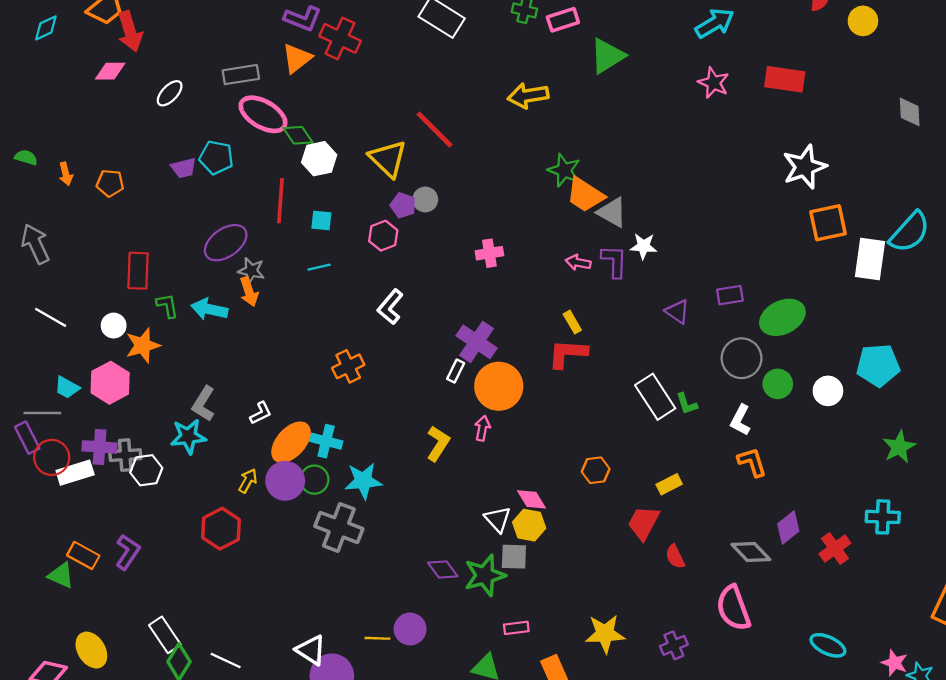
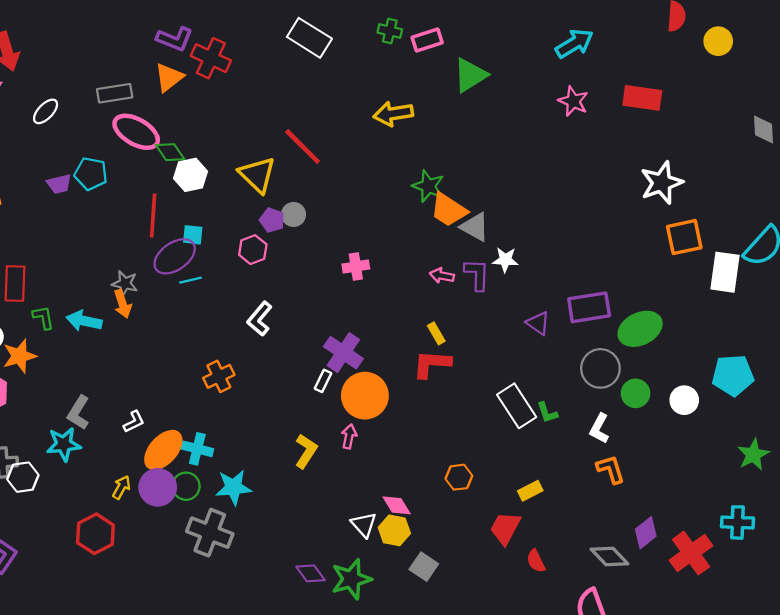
purple ellipse: (226, 243) -> (175, 256), moved
purple rectangle: (730, 295) -> (589, 307), size x1.6
red cross: (835, 548) -> (691, 553), size x1.4
gray square: (514, 557) -> (424, 567), moved, turned 32

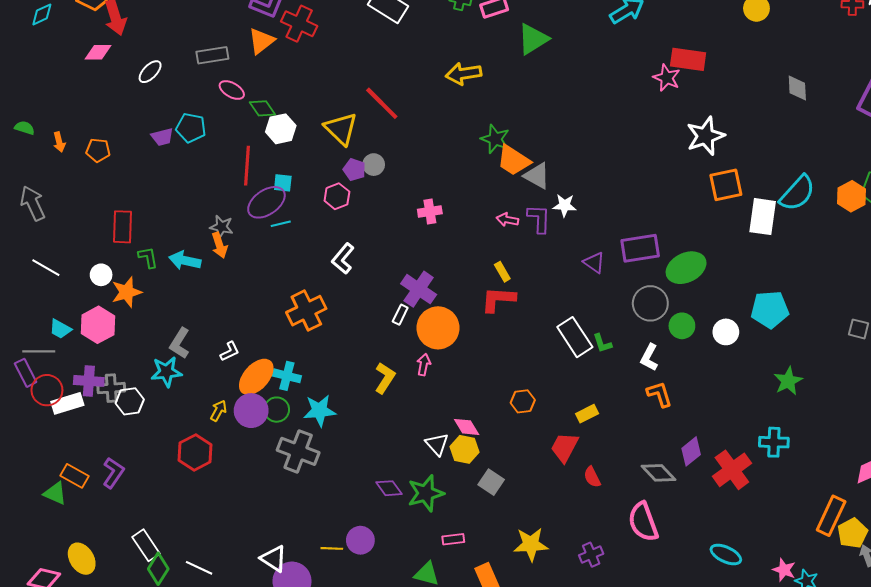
pink star: (573, 101) -> (667, 78), moved
pink ellipse: (136, 132) -> (232, 90), size x0.6
orange cross: (219, 376) -> (306, 311), size x1.4

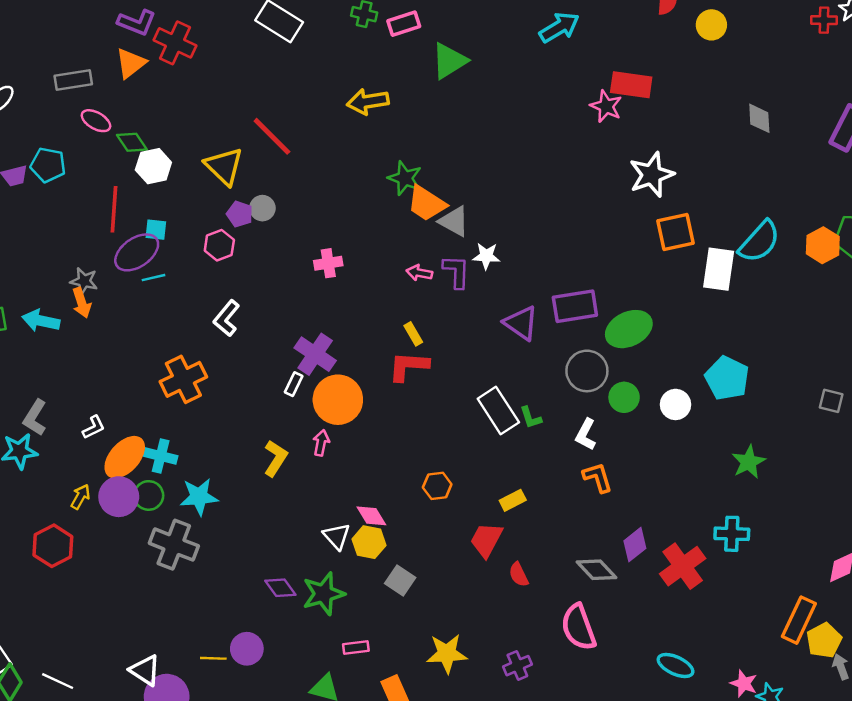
purple triangle: (594, 263) -> (521, 323), size x1.4
cyan pentagon: (770, 310) -> (727, 378), turned 30

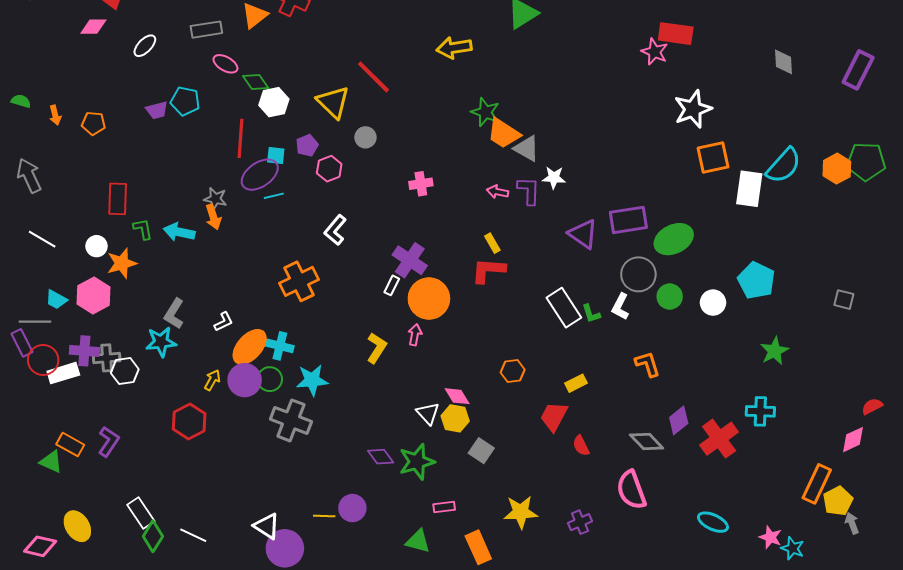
purple pentagon: (240, 214) -> (307, 145), moved, turned 30
white L-shape: (586, 434) -> (620, 307), moved

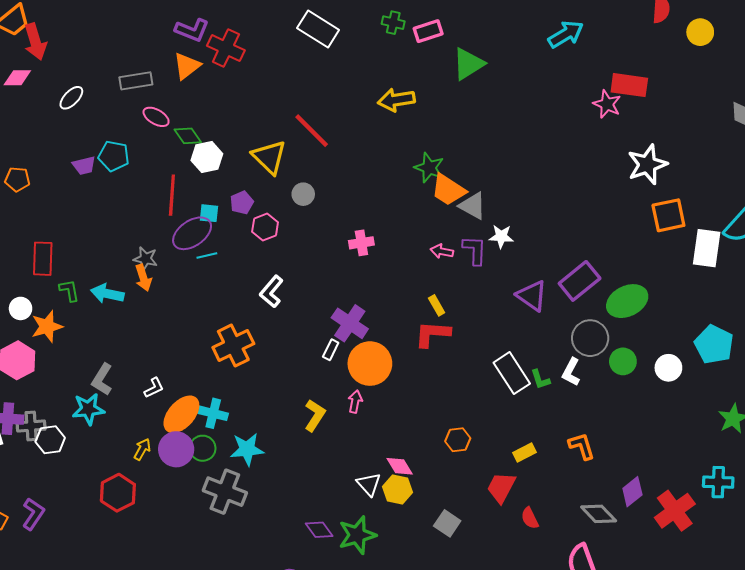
purple rectangle: (628, 220) -> (580, 281), turned -30
orange L-shape: (648, 364) -> (582, 446), moved
gray square: (481, 451) -> (447, 523), moved

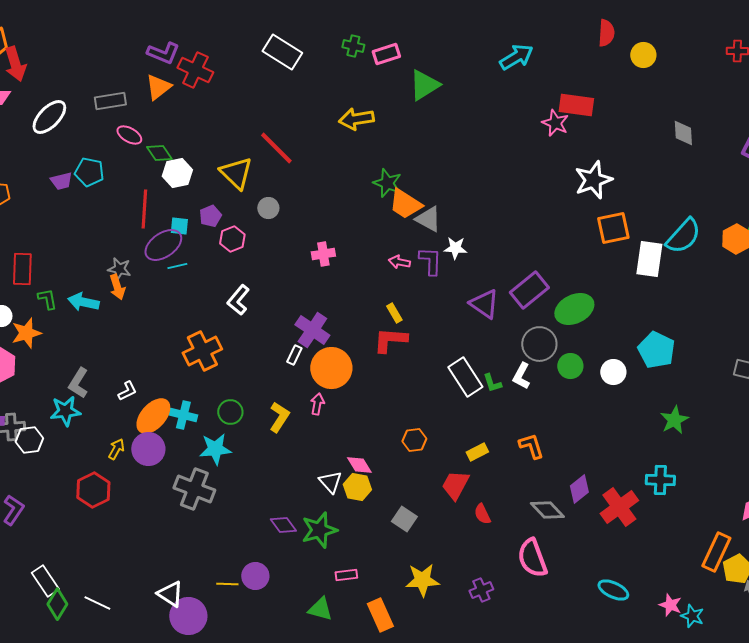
white ellipse: (71, 98) -> (49, 117), size x1.5
green circle: (203, 448) -> (230, 412), moved

